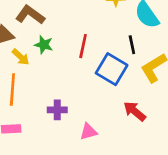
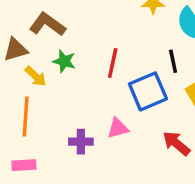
blue square: (112, 69) -> (148, 91), turned 36
pink triangle: (88, 132) -> (118, 128), moved

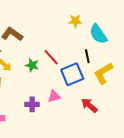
green star: (64, 61) -> (32, 65), moved
red line: (113, 63) -> (51, 57), turned -54

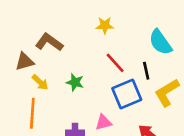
yellow star: (75, 21) -> (105, 25), moved
red line: (51, 57) -> (115, 63), moved

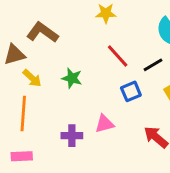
black line: (146, 71) -> (153, 65), turned 72
blue square: (127, 94) -> (131, 91), size x0.6

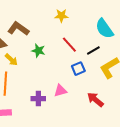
green star: (72, 78) -> (38, 51), moved

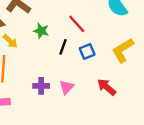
black line: (93, 51) -> (63, 47), moved, turned -40
pink triangle: (60, 91) -> (66, 87), moved, turned -32

